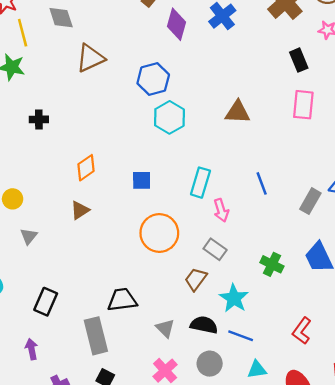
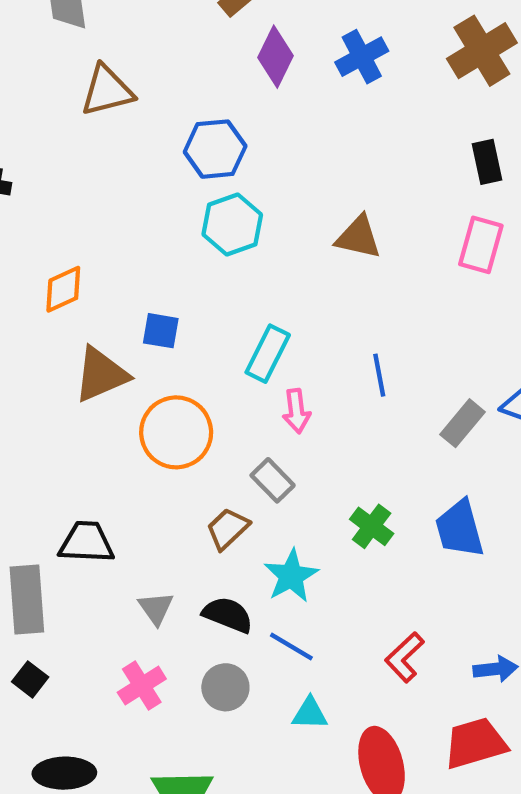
brown triangle: (80, 210) -> (101, 375), moved, size x1.6

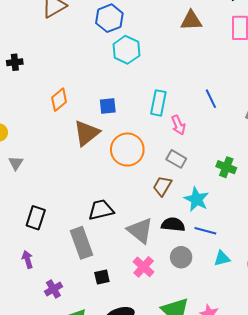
brown triangle: (358, 237) -> (191, 21), moved
gray triangle: (156, 608) -> (140, 231), size x1.6
black square: (30, 679) -> (102, 277), moved, turned -35

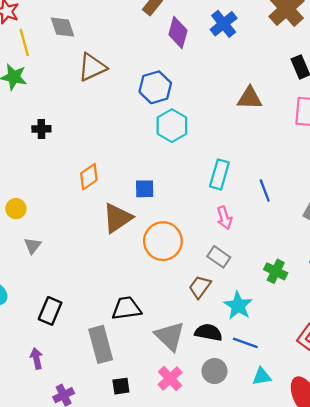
cyan rectangle: (158, 103) -> (219, 174), moved

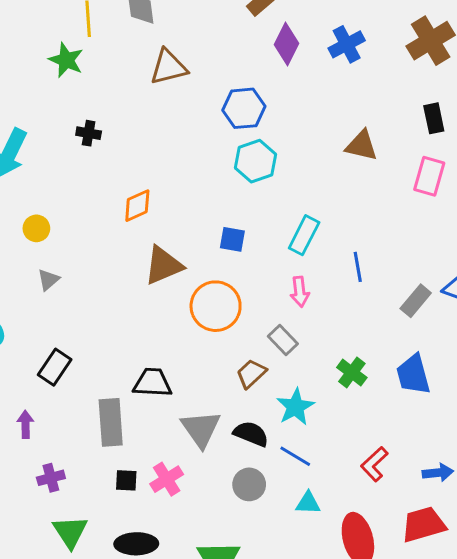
blue square: (145, 189) -> (232, 239), moved
pink cross: (170, 378) -> (167, 479), moved

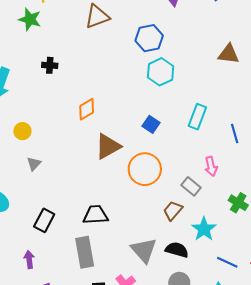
blue square: (232, 239) -> (151, 124), turned 30
pink arrow: (300, 292) -> (211, 166), moved
black trapezoid: (153, 383) -> (95, 215), moved
blue line: (295, 456) -> (227, 262), moved

